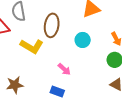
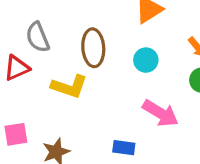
pink arrow: (64, 69) -> (160, 113), moved, size x1.6

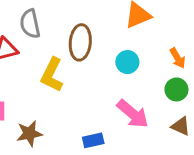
yellow L-shape: (69, 87) -> (52, 75), turned 88
blue rectangle: (124, 148) -> (93, 140), turned -30

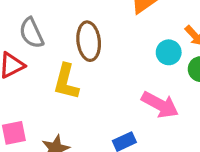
cyan circle: (127, 62) -> (169, 52), moved

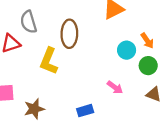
pink arrow: (160, 105) -> (115, 87), size x0.6

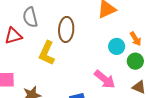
pink arrow: (115, 87) -> (105, 79), size x1.5

